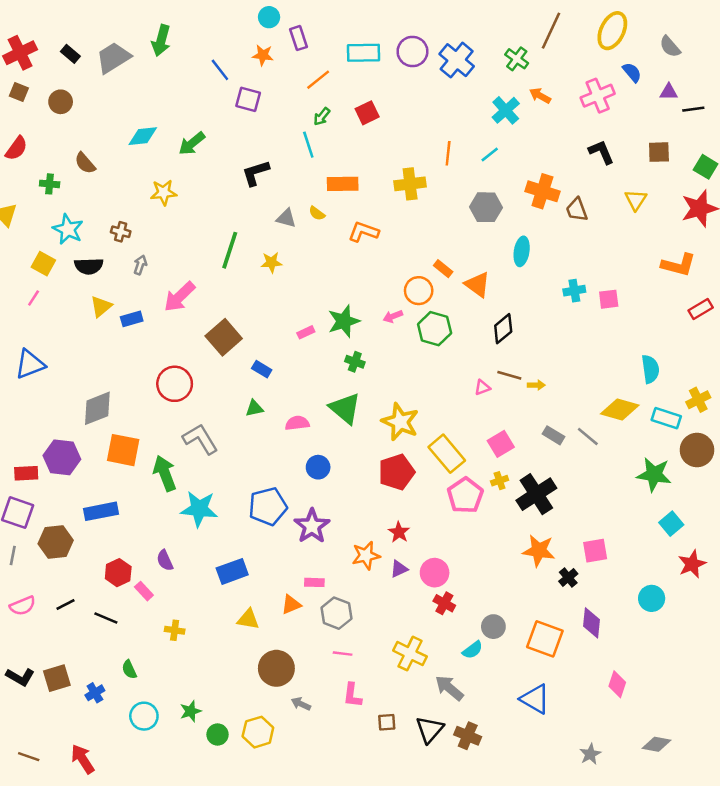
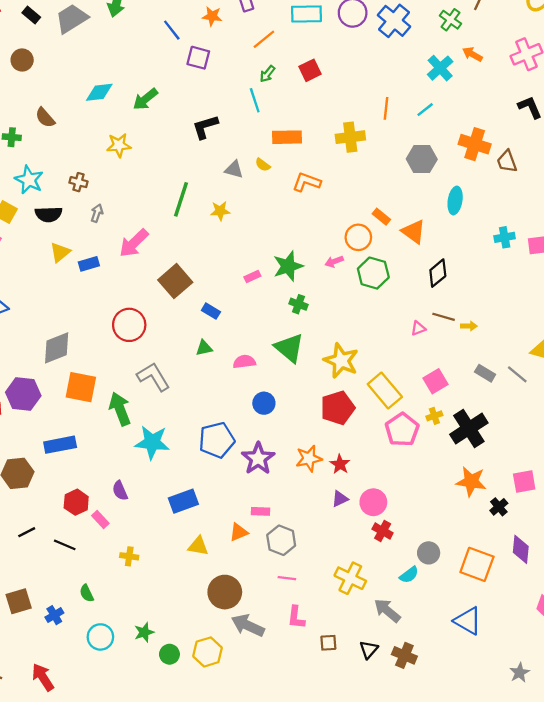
orange star: (366, 555) -> (309, 458), moved
gray arrow: (301, 704) -> (248, 625), size x1.8
black triangle: (430, 730) -> (369, 650), size x0.7

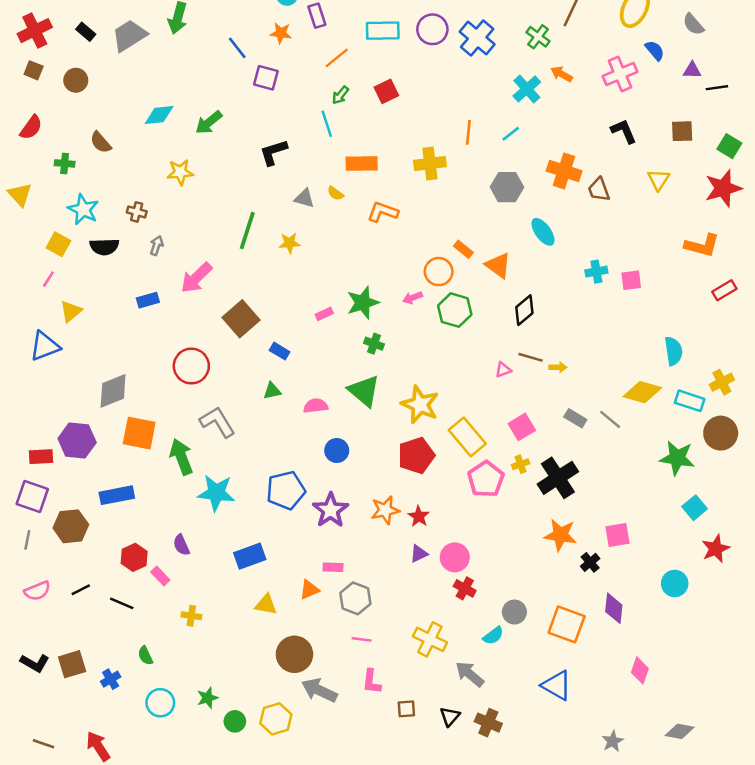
cyan ellipse: (455, 200) -> (543, 232), turned -45
yellow triangle: (60, 252) -> (71, 311), moved

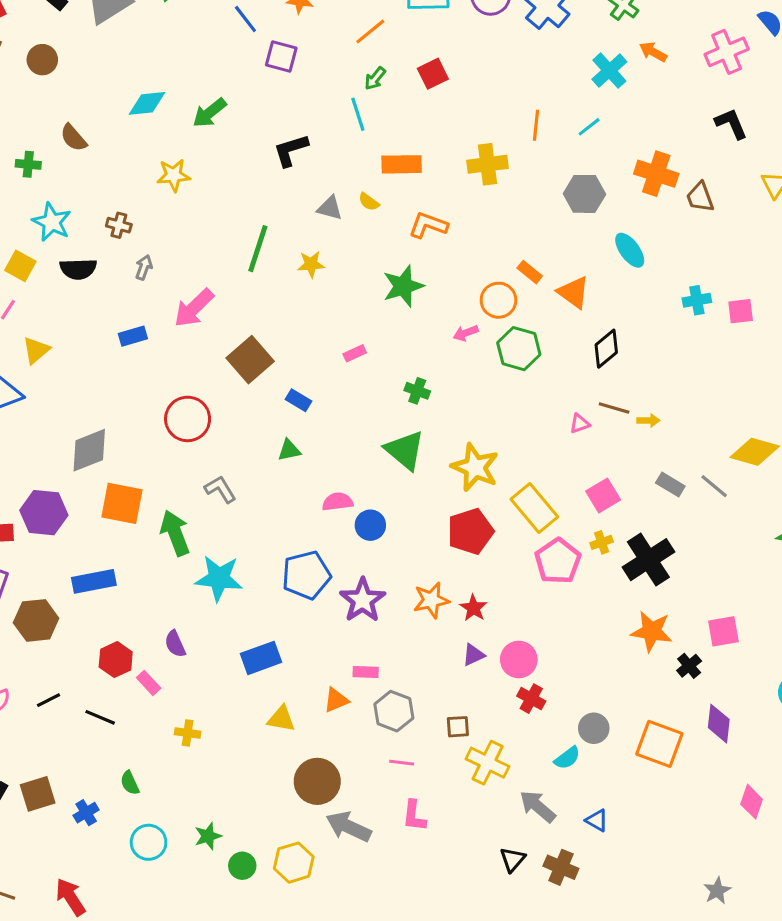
green star: (363, 303) -> (403, 286), moved
pink semicircle: (316, 406) -> (338, 502), moved
gray L-shape: (217, 422) -> (220, 489), size x0.7
blue triangle: (557, 685) -> (597, 820), moved, size x0.6
brown square: (406, 709) -> (458, 727), moved

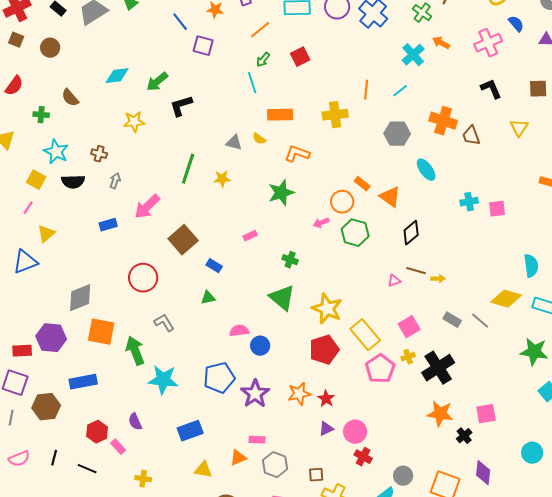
black L-shape: (291, 150) -> (181, 106), moved
black line: (49, 700) -> (54, 458), turned -49

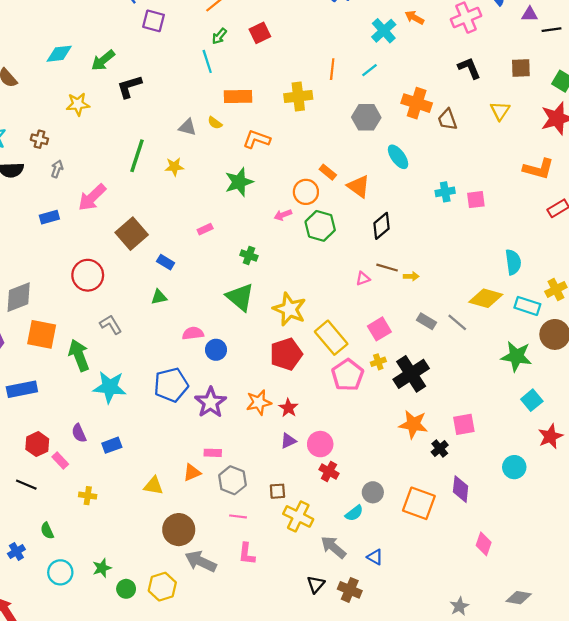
blue rectangle: (190, 431) -> (112, 445), moved, size x0.7

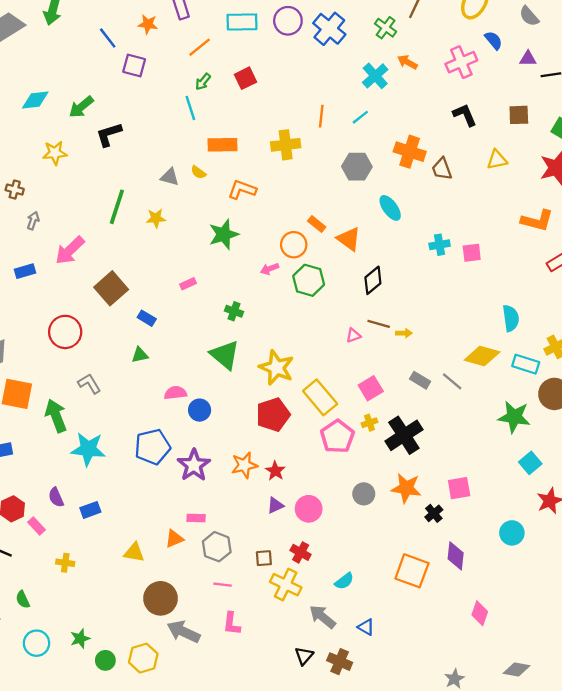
yellow triangle: (500, 111) -> (497, 160), turned 45
red cross: (329, 471) -> (301, 552), moved
gray circle: (373, 492) -> (364, 494), moved

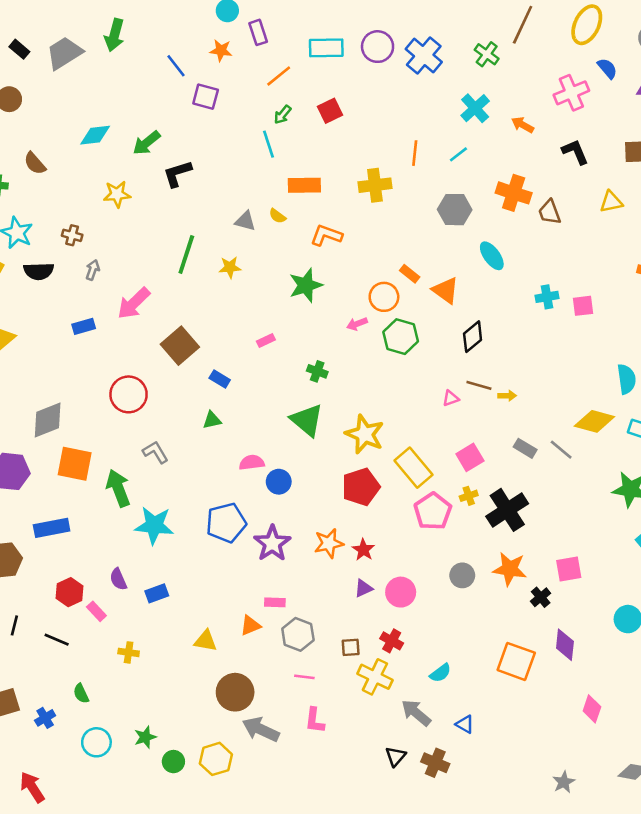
orange arrow: (407, 62) -> (523, 125), moved

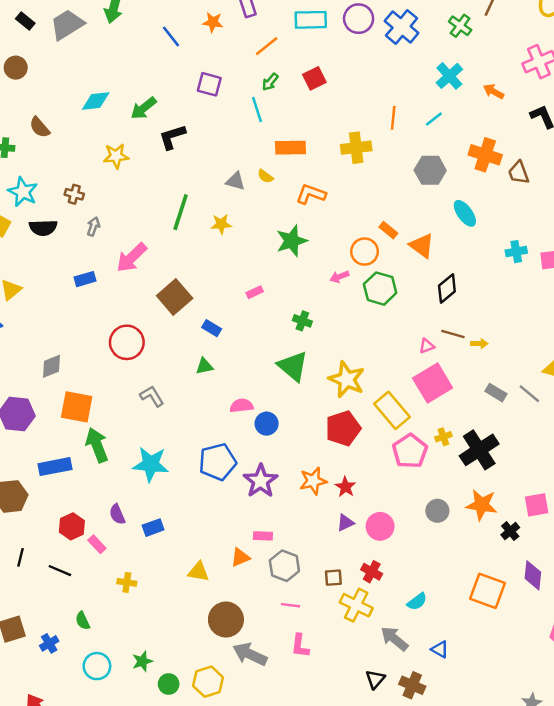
purple square: (206, 97) -> (209, 84), moved
gray diamond: (48, 420) -> (52, 366), size x0.7
pink square: (470, 457) -> (433, 383), moved, size x1.5
green arrow: (118, 488) -> (97, 445), moved

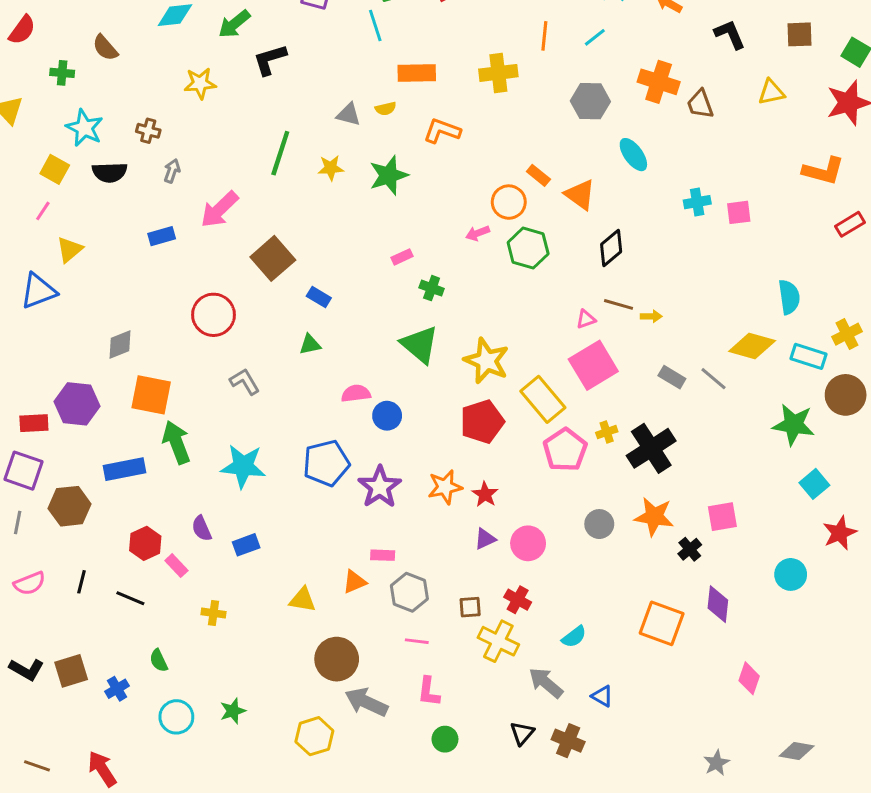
yellow semicircle: (265, 176) -> (386, 109), turned -49
green star: (292, 241) -> (389, 175), moved
pink rectangle: (255, 292) -> (402, 257), moved
green circle: (169, 684) -> (445, 739), moved

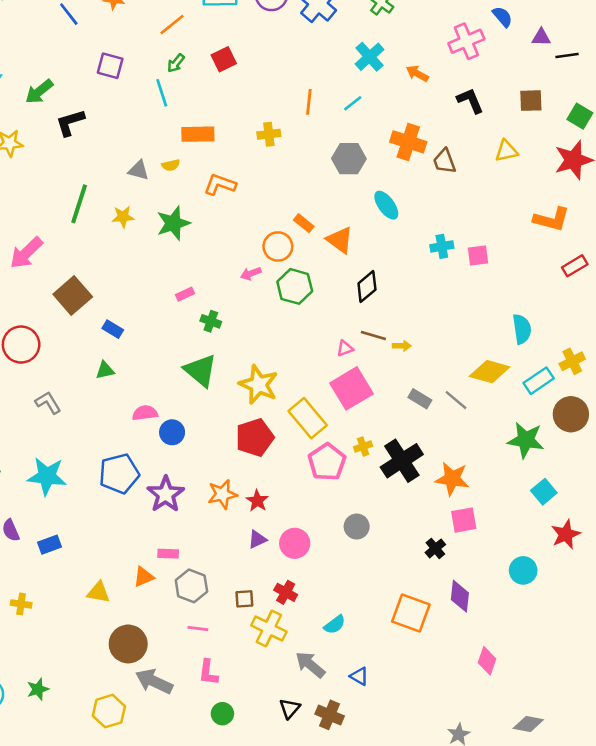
yellow cross: (498, 73) -> (269, 134), size x0.7
cyan rectangle: (808, 356) -> (539, 381), turned -52
orange star: (654, 517) -> (452, 479), moved

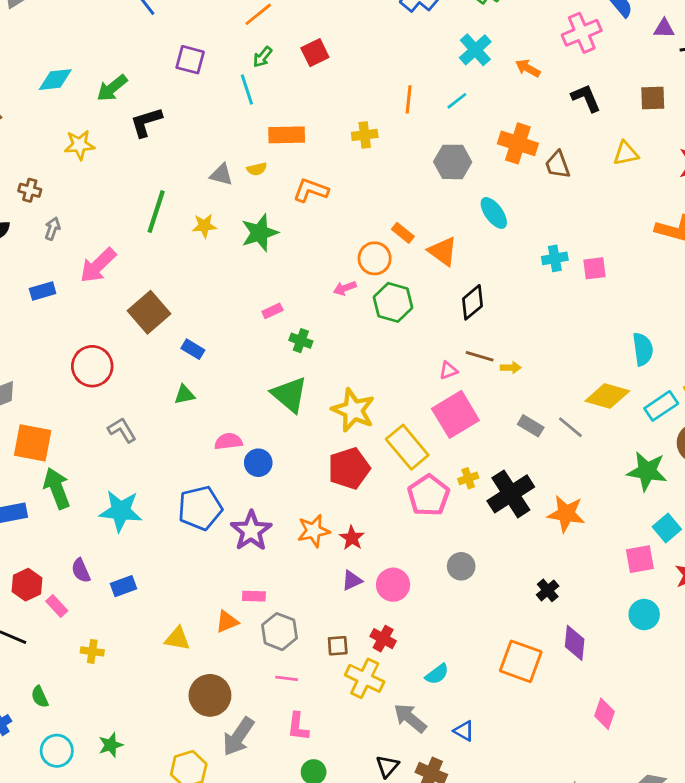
pink square: (464, 520) -> (640, 559), moved
gray arrow: (154, 681) -> (238, 737), turned -81

